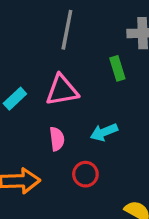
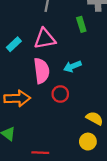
pink semicircle: (57, 139) -> (41, 71), size x1.6

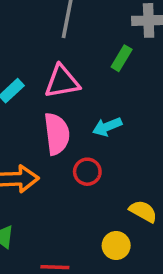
green rectangle: (81, 24) -> (122, 58), turned 48
yellow circle: (88, 142) -> (116, 246), moved

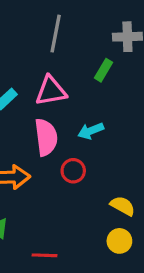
yellow circle: (116, 246) -> (119, 241), moved

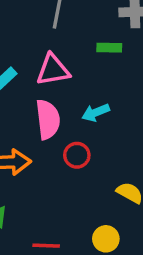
green rectangle: (103, 70) -> (109, 48), turned 60
yellow circle: (119, 241) -> (106, 239), moved

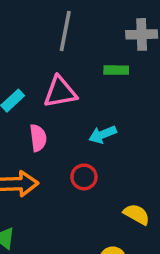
pink semicircle: (48, 119) -> (38, 138), moved, size x0.7

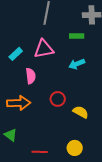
cyan arrow: (103, 135) -> (77, 64), moved
yellow semicircle: (137, 214) -> (81, 112), moved

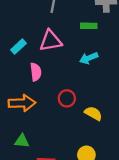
green triangle: (11, 135) -> (22, 141), moved, turned -32

